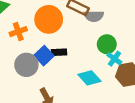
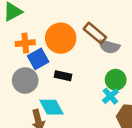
blue square: (44, 56) -> (38, 59), moved
cyan cross: (114, 59) -> (110, 96), moved
cyan diamond: (89, 78) -> (51, 107), moved

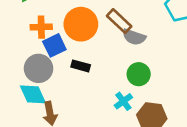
cyan cross: (110, 96) -> (123, 101), moved
cyan diamond: (51, 107) -> (33, 94), moved

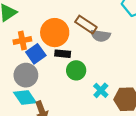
black rectangle: (81, 66) -> (63, 54), moved
green circle: (139, 74) -> (76, 70), moved

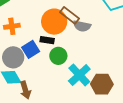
orange circle: (55, 33) -> (54, 22), moved
blue square: (36, 54) -> (31, 49), moved
cyan cross: (101, 90) -> (79, 75), size x1.6

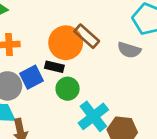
gray semicircle: (82, 26) -> (129, 50), moved

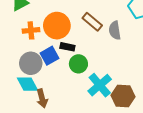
orange circle: (66, 43) -> (57, 26), moved
gray semicircle: (129, 50) -> (115, 30), moved, turned 66

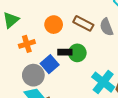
orange circle: (57, 26) -> (54, 25), moved, size x0.7
green circle: (78, 64) -> (77, 53), moved

